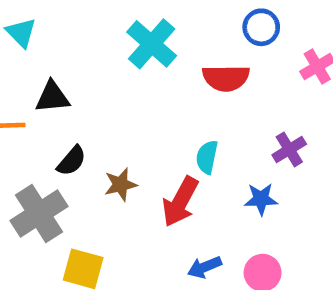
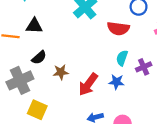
cyan semicircle: (207, 157) -> (122, 58), moved
blue star: (261, 199) -> (116, 82), moved

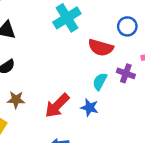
purple cross: (144, 67) -> (126, 73), moved, turned 35
brown star: (61, 72) -> (16, 100), moved

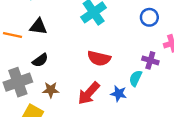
red semicircle: (101, 48) -> (99, 58), moved
cyan semicircle: (100, 81) -> (136, 78), moved

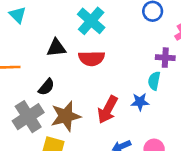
black triangle: (38, 27) -> (56, 48), moved
red semicircle: (99, 58) -> (92, 58), moved
brown star: (51, 90) -> (66, 116), size x1.6

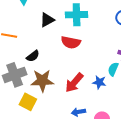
cyan cross: (91, 21) -> (77, 15), turned 35
black triangle: (56, 48) -> (47, 20), moved, turned -35

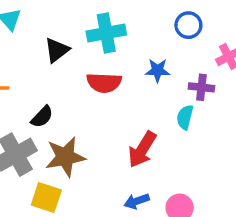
blue star: (99, 82) -> (158, 70), moved
red arrow: (74, 83) -> (142, 149), moved

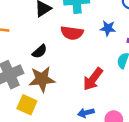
black semicircle: (42, 117) -> (40, 51), moved

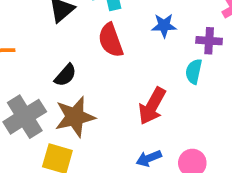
red semicircle: (72, 33) -> (111, 40), turned 70

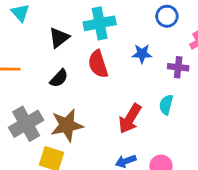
cyan semicircle: (194, 71) -> (166, 105), moved
black semicircle: (65, 75) -> (59, 78), moved

